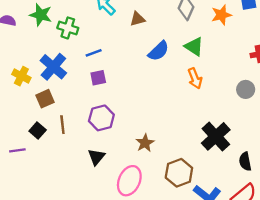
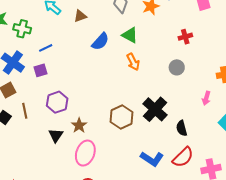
purple square: (98, 78) -> (41, 70), moved
brown star: (145, 143) -> (79, 125), moved
brown hexagon: (179, 173) -> (122, 117), moved

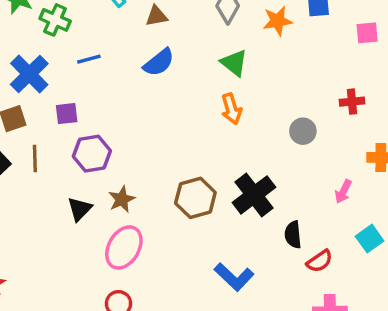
red cross: (185, 37) -> (352, 102), moved
blue semicircle: (100, 41) -> (159, 62), moved
purple square: (41, 70) -> (67, 114), moved
red semicircle: (183, 157) -> (319, 261), moved, size x0.7

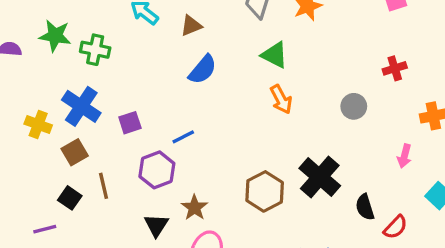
blue line: (89, 59) -> (183, 137), moved
purple square: (67, 114) -> (130, 123), moved

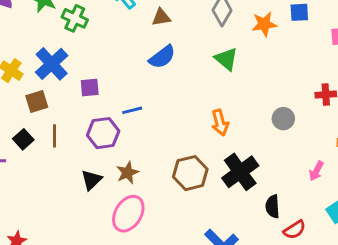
orange arrow: (281, 99) -> (220, 123), moved

